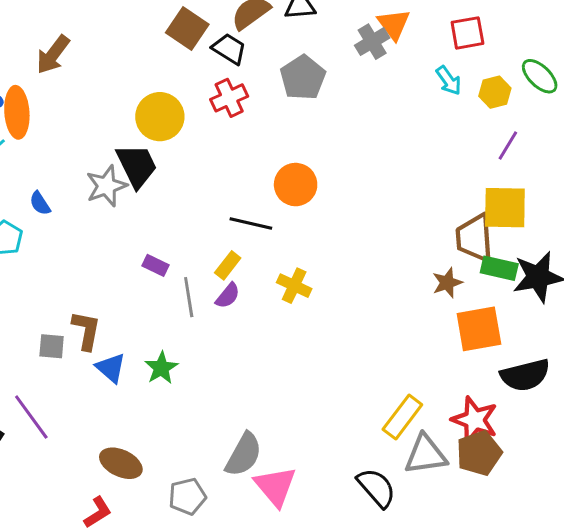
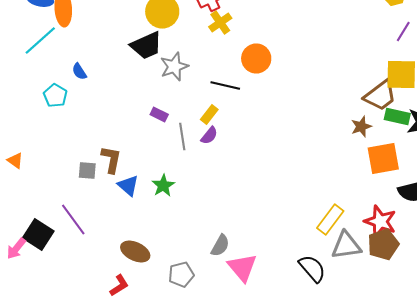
black trapezoid: (137, 166) -> (146, 46), turned 92
gray star: (106, 186) -> (174, 66), moved
brown trapezoid: (475, 238) -> (380, 96), turned -123
yellow cross: (294, 286) -> (220, 22), moved, turned 30
gray semicircle: (244, 455) -> (220, 246), size x0.7

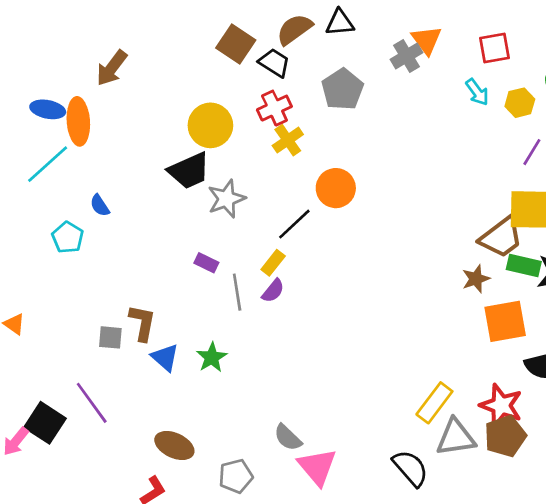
black line: (225, 86) -> (294, 224), turned -56
gray semicircle: (220, 246) -> (288, 437), turned 105

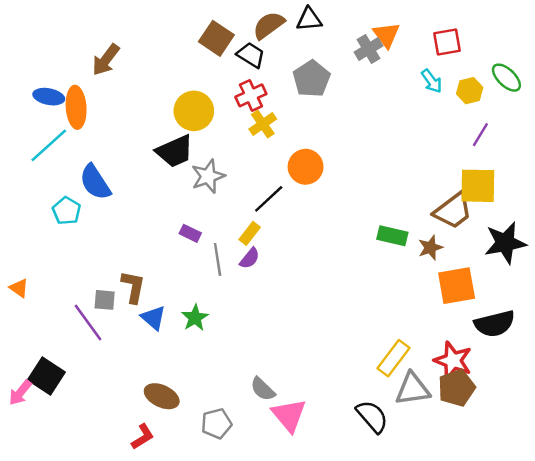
blue semicircle: (100, 205) -> (95, 182), size x1.8
green rectangle: (524, 265) -> (392, 236), moved
purple line: (92, 403) -> (88, 322), moved

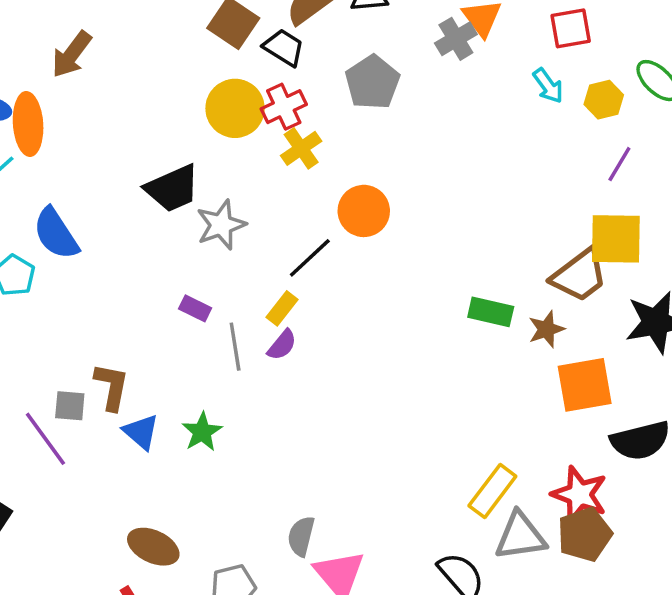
yellow circle: (194, 111) -> (235, 108), moved
gray semicircle: (263, 389) -> (301, 536), turned 60

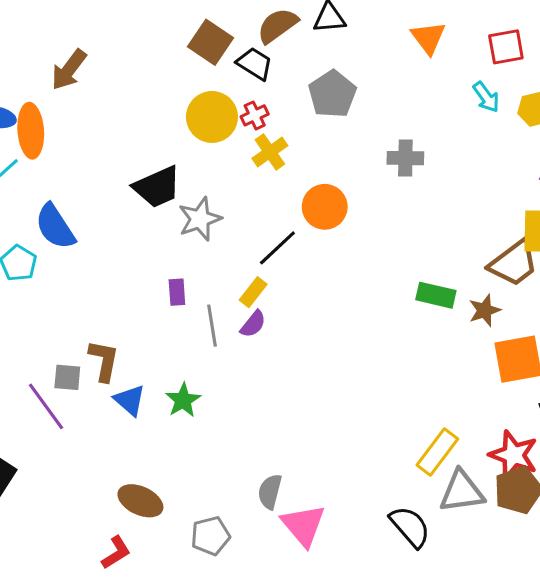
gray cross: (456, 39) -> (405, 158), moved, turned 32
red cross: (284, 107) -> (255, 115), size x0.7
purple rectangle: (195, 308) -> (177, 292), turned 60

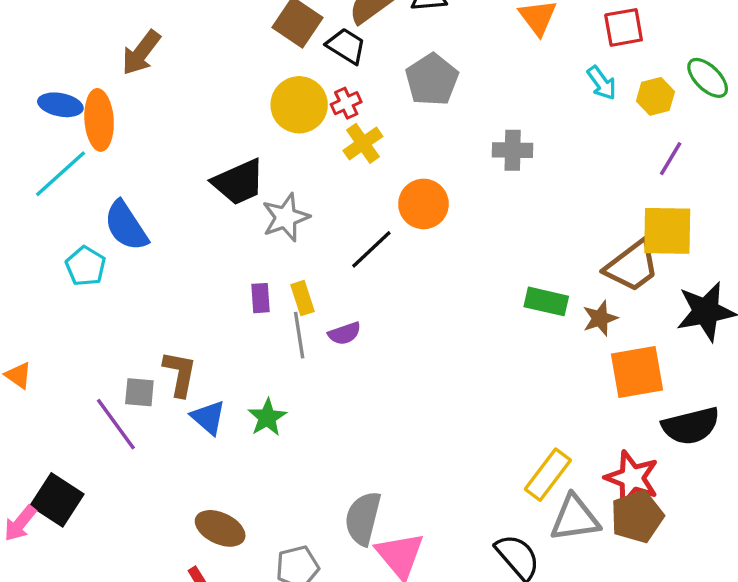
yellow rectangle: (253, 292) -> (302, 298), moved, turned -56
purple semicircle: (253, 324) -> (344, 333), turned 32
gray semicircle: (270, 492) -> (363, 518), size x1.4

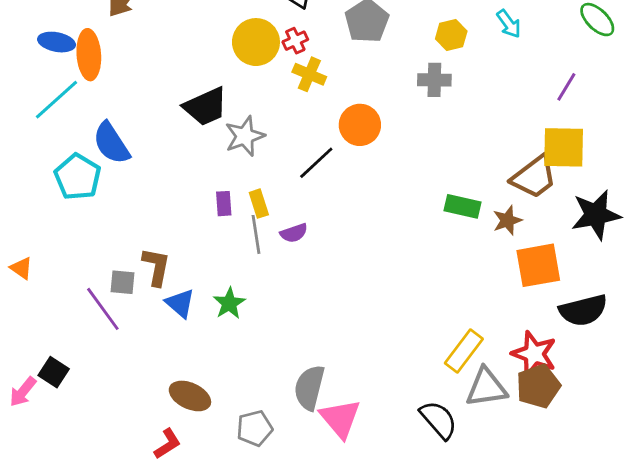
yellow hexagon: (655, 96) -> (451, 35), moved
yellow cross: (363, 143) -> (309, 74), turned -32
cyan pentagon: (86, 266) -> (78, 177), size x1.4
black square: (57, 500) -> (54, 372), size x0.7

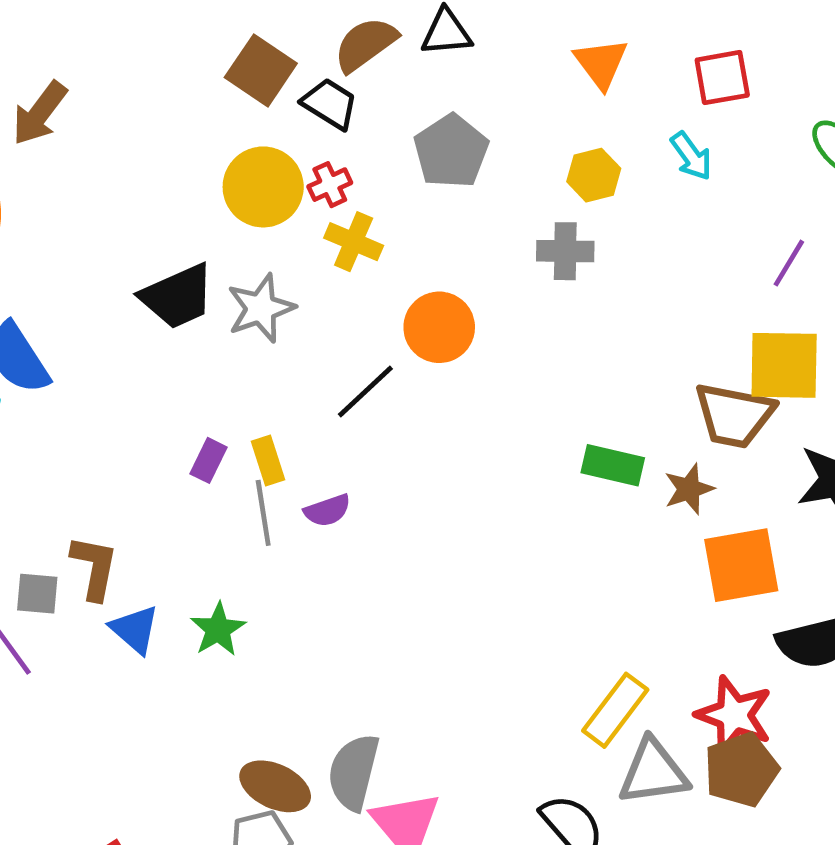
gray star: (245, 136) -> (261, 308), moved
brown trapezoid: (534, 177) -> (734, 415), turned 48
purple rectangle: (224, 204) -> (208, 460), turned 30
brown ellipse: (190, 396) -> (275, 786), moved

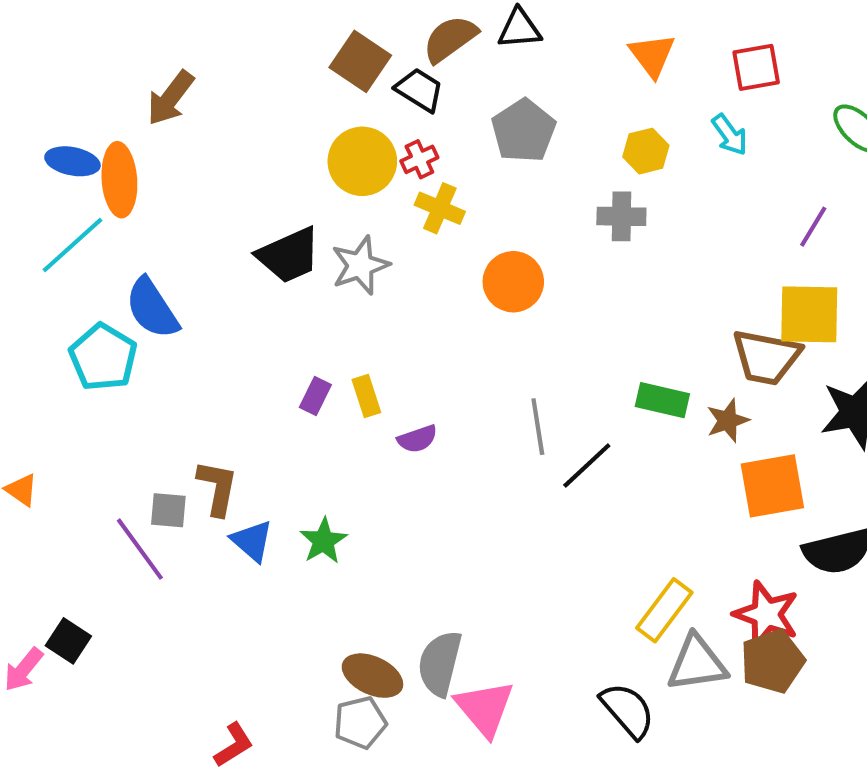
black line: (365, 392) -> (587, 465), moved
gray line: (263, 513) -> (538, 427), moved

